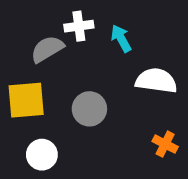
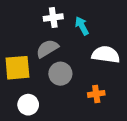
gray semicircle: (47, 49) -> (47, 49), moved
orange cross: (165, 144) -> (96, 94), moved, turned -35

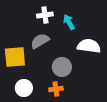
gray circle: (60, 74) -> (62, 67), moved
orange cross: (96, 94) -> (56, 89), moved

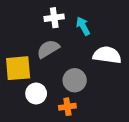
white circle: (24, 88) -> (36, 93), moved

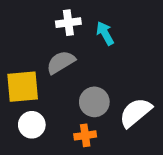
white semicircle: (107, 55) -> (135, 113), moved, turned -48
white circle: (36, 93) -> (32, 125), moved

